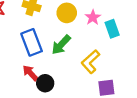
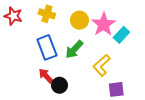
pink star: (93, 17) -> (104, 24), size x1.6
cyan rectangle: (112, 29) -> (121, 35), turned 63

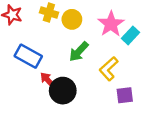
yellow circle: (79, 20) -> (72, 19), moved
blue rectangle: (47, 47) -> (28, 56), moved, turned -40
black circle: (59, 85) -> (63, 91), size x1.5

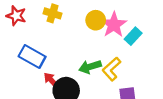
yellow circle: (72, 19) -> (96, 20), moved
green arrow: (79, 52) -> (90, 67), moved, turned 30

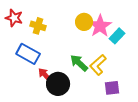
yellow cross: (53, 13) -> (38, 26), moved
green arrow: (90, 67) -> (79, 63), turned 60

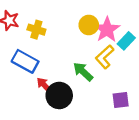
yellow L-shape: (98, 65) -> (105, 57), moved

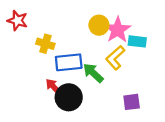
yellow cross: (36, 30) -> (45, 44), moved
cyan rectangle: (126, 41) -> (137, 41), turned 54
blue rectangle: (25, 61) -> (69, 62), moved, turned -35

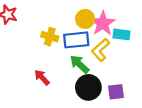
yellow cross: (45, 44) -> (50, 37), moved
blue rectangle: (69, 62) -> (76, 40), moved
black circle: (69, 97) -> (88, 87), moved

